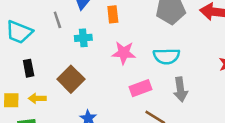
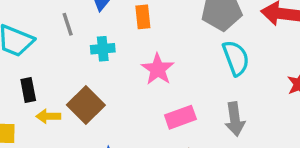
pink star: (124, 53) -> (158, 69), turned 30
cyan semicircle: (166, 56) -> (236, 58), moved, turned -110
yellow arrow: (37, 98) -> (48, 116), moved

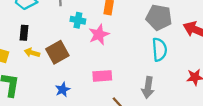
pink star: (158, 69) -> (99, 35), moved
pink rectangle: (180, 117) -> (102, 76), moved

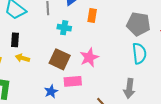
pink star: (99, 35) -> (89, 57), moved
brown square: (57, 52) -> (60, 59), moved, turned -35
pink rectangle: (102, 76) -> (73, 81), moved

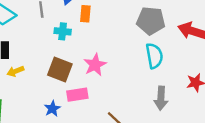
orange rectangle: (92, 15) -> (85, 14), moved
yellow arrow: (22, 58) -> (15, 71), turned -32
gray arrow: (129, 88) -> (161, 98), moved

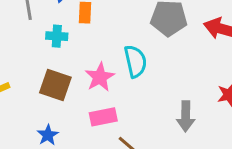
cyan semicircle: (154, 56) -> (135, 61), moved
pink rectangle: (77, 95) -> (103, 117), moved

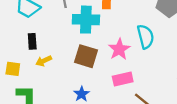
cyan cross: (57, 36) -> (86, 20), size x1.6

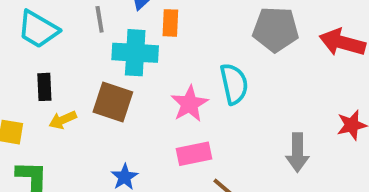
brown square: (86, 56) -> (113, 102), moved

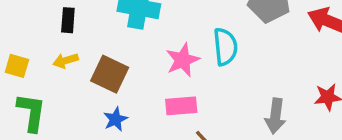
black rectangle: (44, 87) -> (68, 20), moved
brown square: (113, 102) -> (110, 74), moved

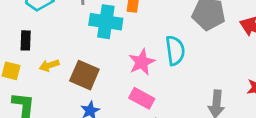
black rectangle: (68, 20) -> (26, 40), moved
pink rectangle: (181, 106) -> (142, 98), turned 35

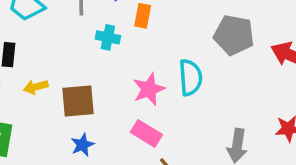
cyan cross: (106, 22) -> (108, 37), size x0.6
brown square: (84, 75) -> (78, 101), turned -32

